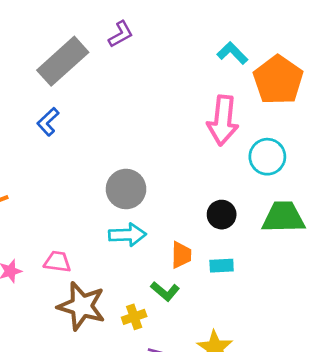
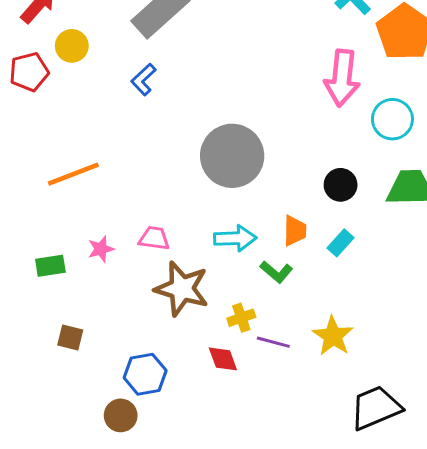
gray circle: (126, 189) -> (232, 156), size x1.4
cyan arrow: (127, 235) -> (235, 238), moved
cyan rectangle: (222, 266) -> (341, 243), turned -45
yellow cross: (134, 317) -> (241, 318), moved

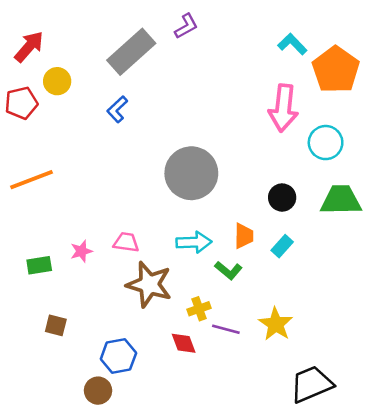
orange line: (73, 174) -> (32, 180), moved

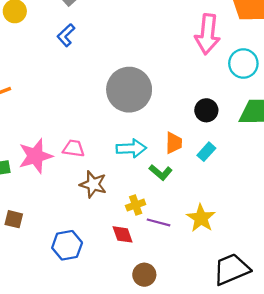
pink star: (81, 251) -> (35, 156), size x1.8
brown star: (149, 284) -> (93, 184), size x0.7
brown circle: (98, 391) -> (144, 275), moved

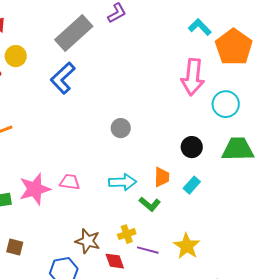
blue L-shape: (66, 35) -> (63, 78), size x1.5
gray circle: (129, 90) -> (121, 128), size x0.5
brown star: (93, 184) -> (88, 241), moved

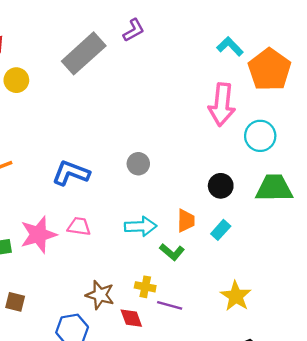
blue L-shape: (63, 78) -> (71, 173), moved, turned 64
yellow cross: (127, 234) -> (145, 287), turned 30
yellow star: (187, 246) -> (236, 296), moved

